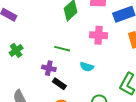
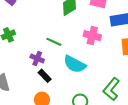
cyan semicircle: (87, 67) -> (75, 64), size x1.6

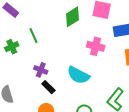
green line: (54, 42) -> (33, 36), moved, turned 42

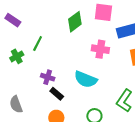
green line: (33, 36) -> (38, 44), turned 56

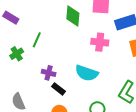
green diamond: (75, 22) -> (73, 16), turned -45

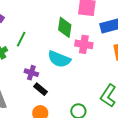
green diamond: (73, 16) -> (65, 27), moved
cyan semicircle: (87, 73) -> (59, 59), moved

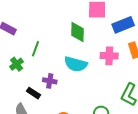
pink cross: (84, 44) -> (109, 56), moved
black rectangle: (41, 89) -> (34, 93), moved

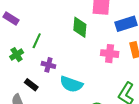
cyan semicircle: (76, 64) -> (71, 84), moved
purple cross: (50, 81) -> (48, 65), moved

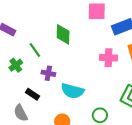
green diamond: (80, 27) -> (63, 34), moved
green line: (37, 41) -> (35, 50), turned -56

